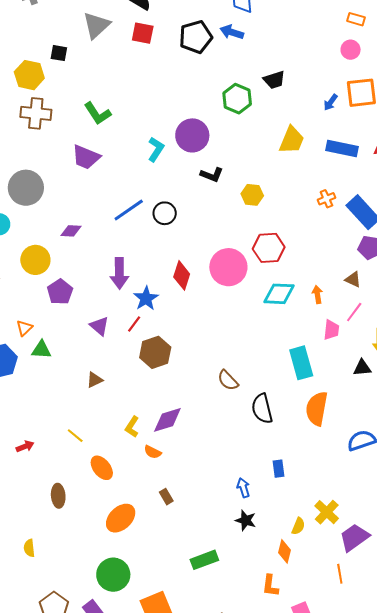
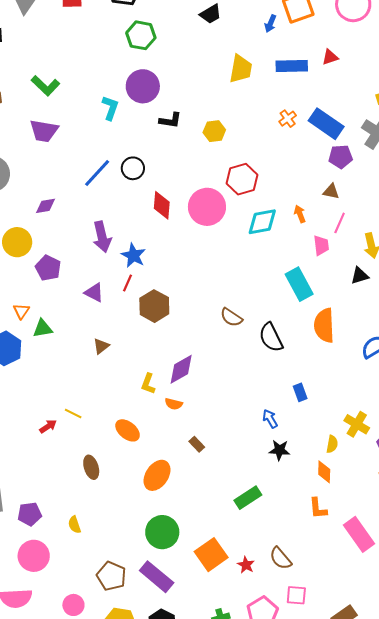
green hexagon: (237, 99) -> (141, 35), moved
red diamond: (182, 275) -> (162, 205), moved
yellow line: (75, 436) -> (73, 413), moved

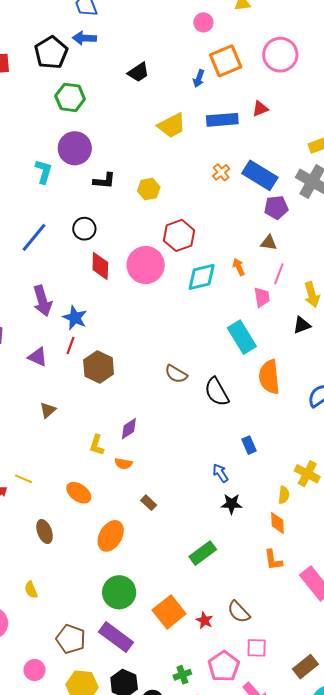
yellow trapezoid: (241, 69) -> (172, 125), turned 56
black circle: (133, 168) -> (84, 229), moved
purple diamond: (181, 369) -> (129, 429), size x0.7

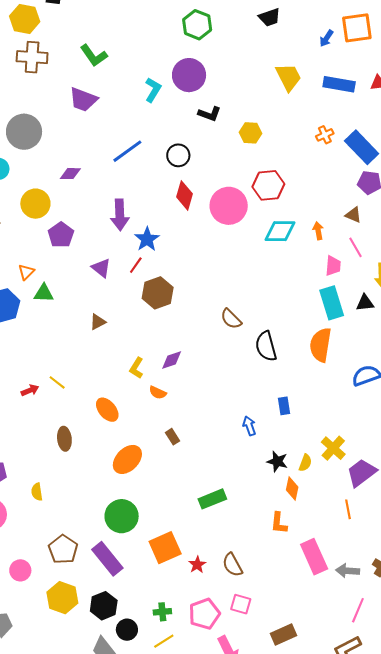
yellow trapezoid: (172, 125) -> (288, 77), turned -104
pink line: (279, 274) -> (356, 247), turned -65
cyan rectangle: (242, 337) -> (332, 303), moved
black star: (232, 504) -> (277, 461), moved

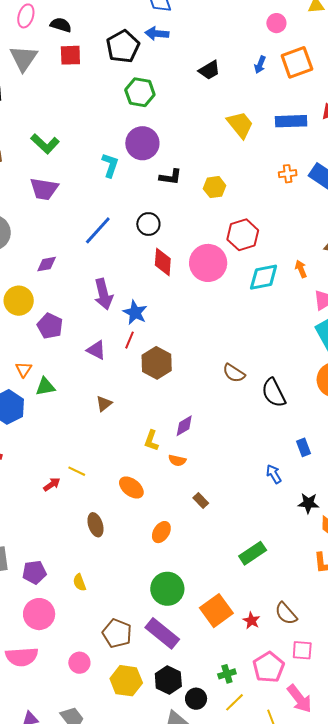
blue arrow: (326, 38) -> (260, 65), moved
orange cross: (325, 135) -> (288, 174), turned 30
orange ellipse: (127, 459) -> (161, 532), size x0.7

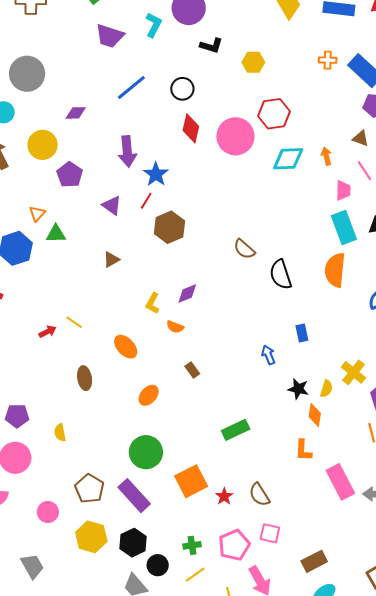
purple trapezoid: (44, 189) -> (110, 36), moved

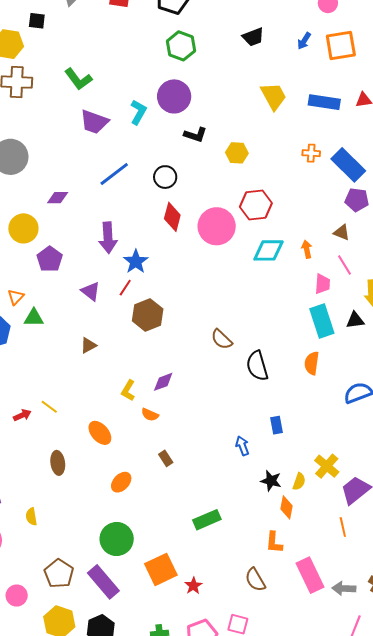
orange semicircle: (335, 270) -> (312, 363), size x0.7
brown semicircle: (259, 495) -> (255, 580), moved

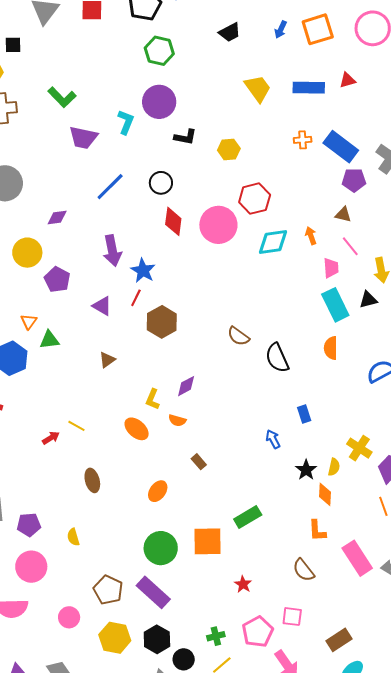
orange ellipse: (100, 433) -> (137, 429), moved
black star: (271, 481) -> (306, 470), turned 30
orange square: (161, 569) -> (207, 541), moved, turned 32

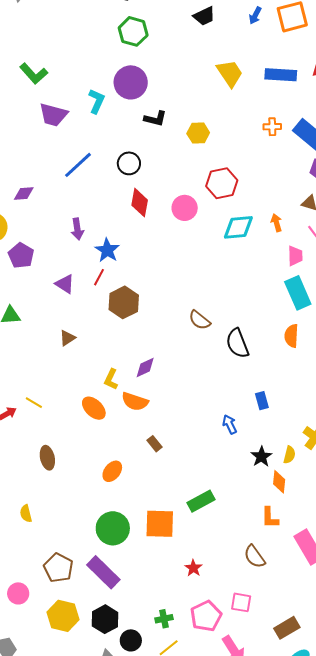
pink circle: (218, 225) -> (185, 208), size x0.7
purple arrow: (112, 251) -> (77, 229), size x0.7
orange semicircle: (177, 420) -> (135, 401), size x1.5

